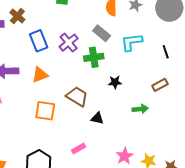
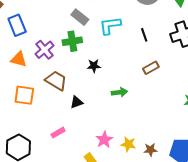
purple cross: (69, 43) -> (44, 50), moved
orange triangle: (40, 75) -> (19, 59), turned 36
brown rectangle: (160, 85) -> (151, 68), moved
black triangle: (97, 118) -> (77, 102), turned -32

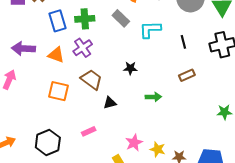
green cross: (72, 41) -> (85, 19), moved

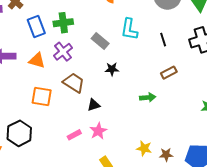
gray rectangle: (121, 18) -> (100, 41), moved
cyan L-shape: (150, 30) -> (129, 29), turned -75
green arrow: (153, 97) -> (148, 97), moved
black hexagon: (48, 142) -> (19, 133), moved
pink star: (134, 143) -> (98, 131), moved

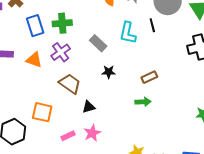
black line: (163, 40) -> (152, 25), moved
brown rectangle: (169, 73) -> (149, 77), moved
orange square: (42, 97) -> (42, 112), moved

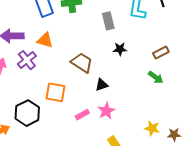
gray rectangle: (98, 43) -> (108, 21), turned 36
purple cross: (61, 52) -> (27, 60), moved
green arrow: (143, 102) -> (156, 77), turned 42

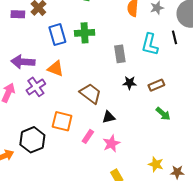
brown rectangle: (161, 52) -> (156, 85), moved
pink rectangle: (82, 115) -> (88, 136), moved, turned -32

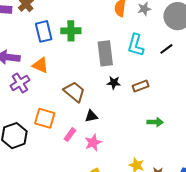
black line: (174, 37) -> (166, 49), moved, turned 64
gray rectangle: (120, 54) -> (105, 53), size x1.4
green arrow: (163, 114) -> (155, 122), moved, turned -42

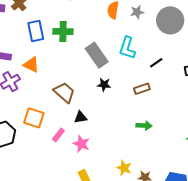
black line: (166, 49) -> (156, 63), moved
gray rectangle: (105, 53) -> (97, 55), turned -30
brown rectangle: (141, 86) -> (142, 89), moved
pink star: (93, 143) -> (81, 144), turned -30

